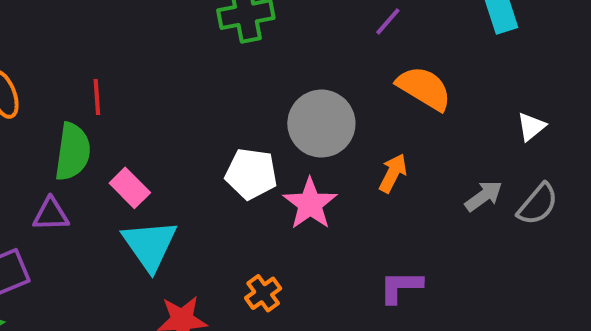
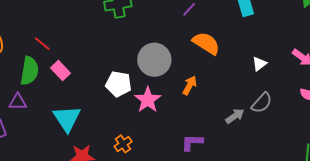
red line: (97, 97) -> (42, 44), turned -48
pink rectangle: (130, 188) -> (60, 71), moved
gray arrow: (484, 196) -> (235, 116), moved

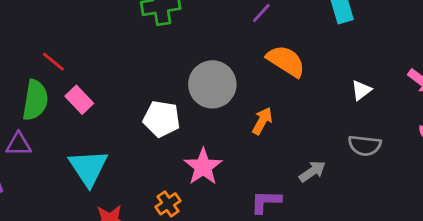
pink star: (148, 100) -> (203, 167), moved
gray semicircle: (262, 103) -> (365, 145), turned 55
gray arrow: (235, 116) -> (312, 171), moved

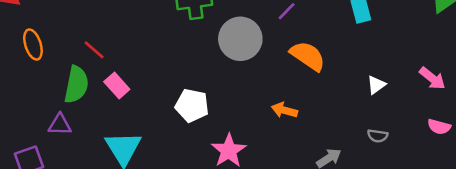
gray circle: (212, 84) -> (240, 39), moved
orange arrow: (262, 121) -> (284, 110), turned -105
gray semicircle: (365, 145) -> (378, 136), size x0.7

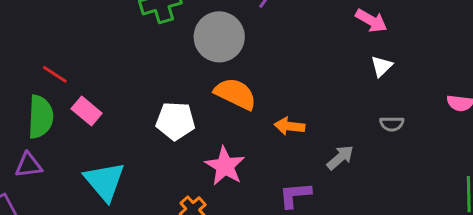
orange semicircle: (308, 56) -> (235, 94), moved
pink arrow: (432, 78) -> (371, 21), moved
orange arrow: (284, 110) -> (289, 126), moved

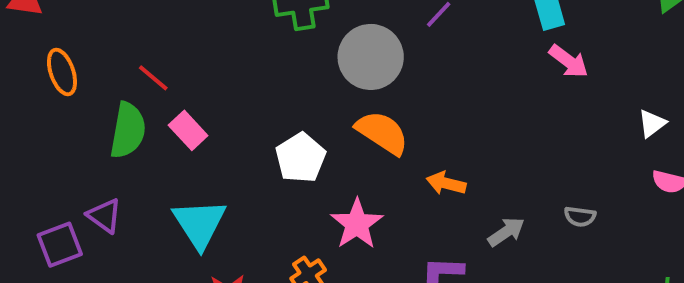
white triangle: (382, 66) -> (652, 123), moved
white pentagon: (175, 121) -> (301, 158), turned 30
gray semicircle: (392, 124) -> (580, 217), moved
purple triangle: (28, 165) -> (104, 216), moved, turned 36

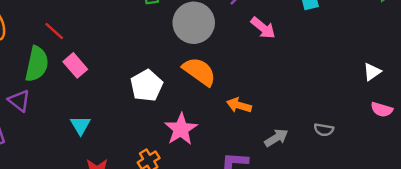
pink arrow: (569, 61) -> (263, 28), moved
purple triangle: (104, 216) -> (19, 101), moved
cyan triangle: (200, 224) -> (80, 125), size x0.6

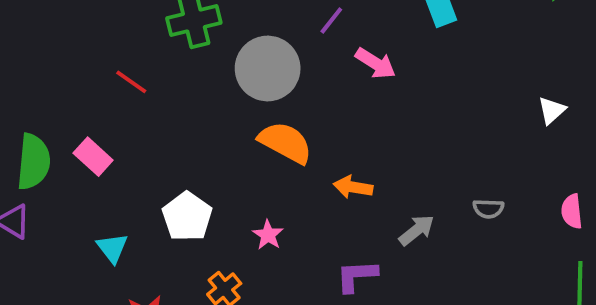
red line: (54, 31) -> (131, 82), moved
white pentagon: (147, 86) -> (187, 217), moved
pink semicircle: (382, 110) -> (572, 211), moved, turned 75
pink star: (181, 129) -> (268, 235), size x0.6

